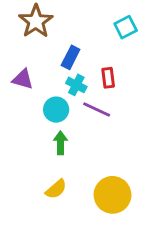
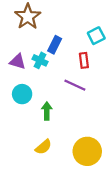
cyan square: (126, 27) -> (96, 36), moved
cyan cross: (76, 85) -> (40, 60), moved
cyan circle: (56, 110) -> (22, 94), moved

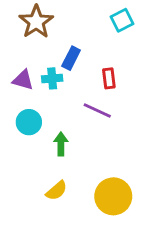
cyan square: (96, 36) -> (122, 20), moved
cyan cross: (40, 60) -> (52, 78), turned -32

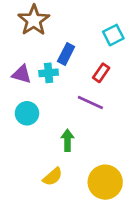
cyan square: (122, 20) -> (113, 35), moved
red rectangle: (109, 78) -> (101, 73), turned 42
green arrow: (61, 144) -> (67, 140), moved

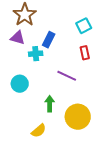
red rectangle: (101, 73) -> (85, 53), moved, turned -48
purple triangle: (22, 74) -> (18, 38), moved
yellow circle: (105, 182) -> (78, 117), moved

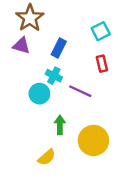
cyan cross: (36, 54) -> (54, 76), moved, turned 32
cyan circle: (20, 84) -> (39, 94), moved

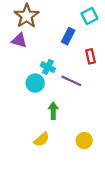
cyan square: (101, 31) -> (89, 16), moved
blue rectangle: (59, 48) -> (68, 36), moved
yellow circle: (93, 140) -> (84, 141), moved, size x0.6

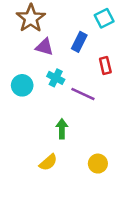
purple triangle: (19, 40) -> (44, 47), moved
cyan circle: (35, 83) -> (22, 85), moved

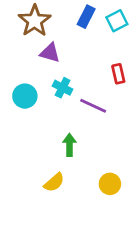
blue rectangle: (79, 42) -> (86, 17), moved

